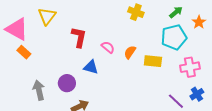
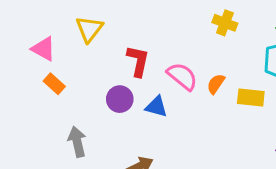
pink triangle: (17, 29) -> (44, 49), size x0.7
pink semicircle: (108, 47) -> (182, 76), size x1.5
purple circle: (67, 83) -> (120, 99), moved

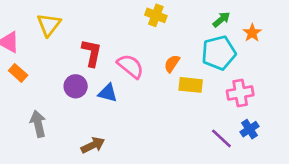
yellow cross: (225, 23) -> (156, 15), moved
orange semicircle: (216, 84) -> (172, 64), moved

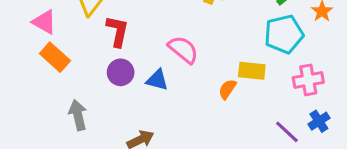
red L-shape: (92, 53) -> (118, 31), moved
orange semicircle: (172, 64) -> (227, 89), moved
orange rectangle: (18, 73) -> (55, 57), size x1.4

